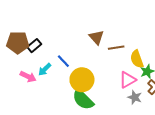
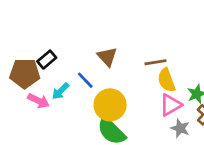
brown triangle: (96, 37) -> (107, 57), moved
brown pentagon: (18, 42) -> (25, 73), moved
yellow semicircle: (137, 59) -> (166, 80), moved

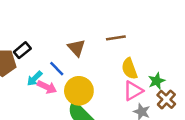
brown line: (155, 62) -> (116, 38), moved
pink arrow: (39, 101) -> (47, 87), moved

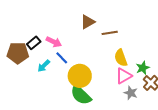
brown triangle: (76, 48) -> (88, 22), moved, turned 42
pink arrow: (47, 87) -> (54, 42), moved

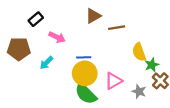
black rectangle: (34, 43) -> (36, 19), moved
blue line: (62, 58) -> (84, 57), moved, turned -48
yellow semicircle: (121, 58) -> (139, 52), moved
pink triangle: (124, 76) -> (113, 81), moved

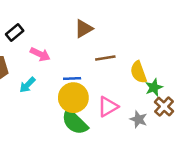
brown line: (117, 28) -> (105, 58), moved

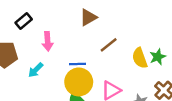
pink arrow: (40, 54) -> (48, 41), turned 60
brown line: (105, 58) -> (109, 45), turned -30
green star: (154, 87) -> (158, 57), moved

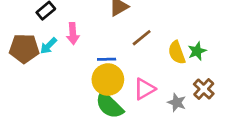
cyan arrow: (36, 70) -> (48, 46), moved

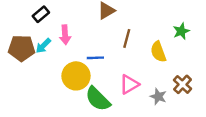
brown line: (142, 38) -> (127, 38), turned -36
green star: (197, 51) -> (181, 31), moved
yellow circle: (108, 80) -> (76, 76), moved

